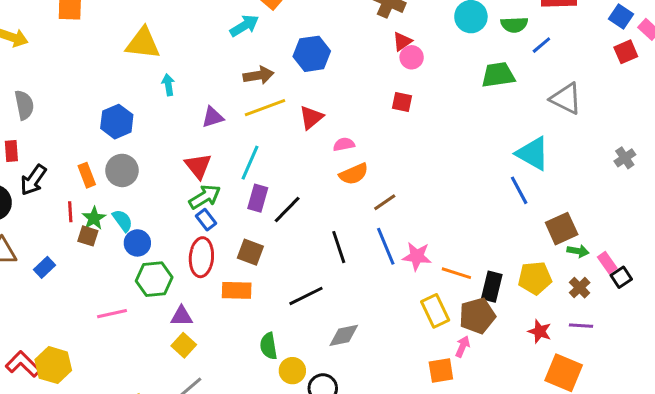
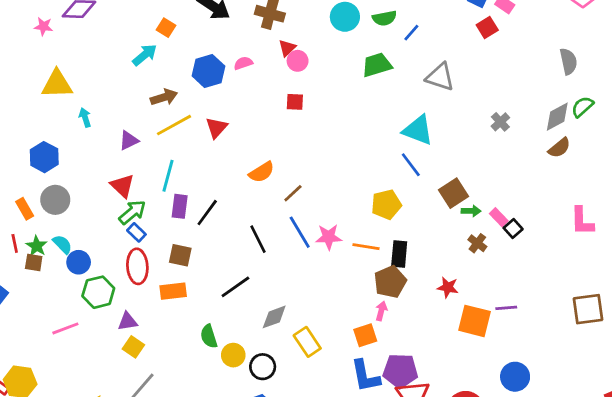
pink semicircle: (344, 144) -> (243, 63), moved
yellow pentagon: (535, 278) -> (386, 204), moved
yellow rectangle: (435, 311) -> (307, 342), moved
purple line: (581, 326) -> (506, 308), moved

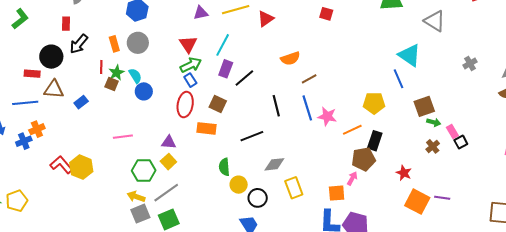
orange line: (366, 247) -> (352, 130), turned -48
green hexagon: (98, 292) -> (144, 171), moved

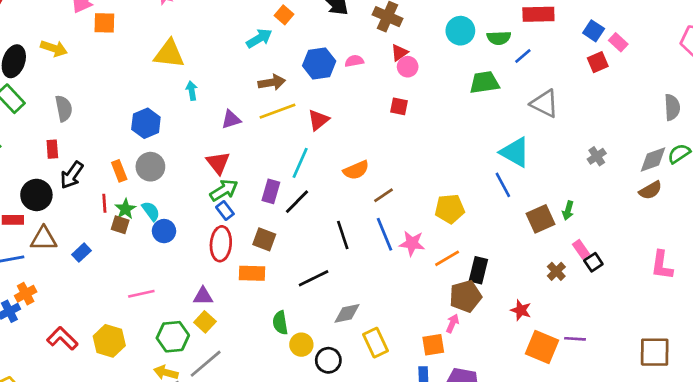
cyan line: (223, 45) -> (300, 163), moved
yellow pentagon: (374, 103) -> (450, 209), moved
green arrow: (434, 122) -> (568, 210), moved, turned 96
yellow hexagon: (81, 167) -> (109, 341), moved

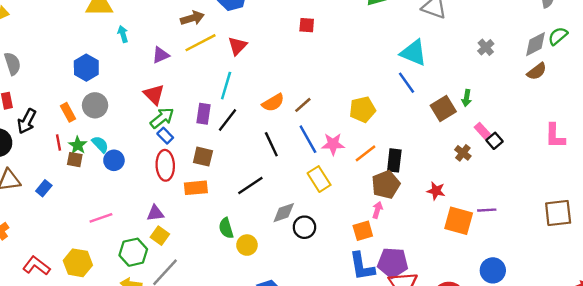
orange semicircle: (356, 170) -> (273, 103), moved
yellow rectangle: (376, 343) -> (319, 179), moved
black circle: (328, 360) -> (304, 227), moved

